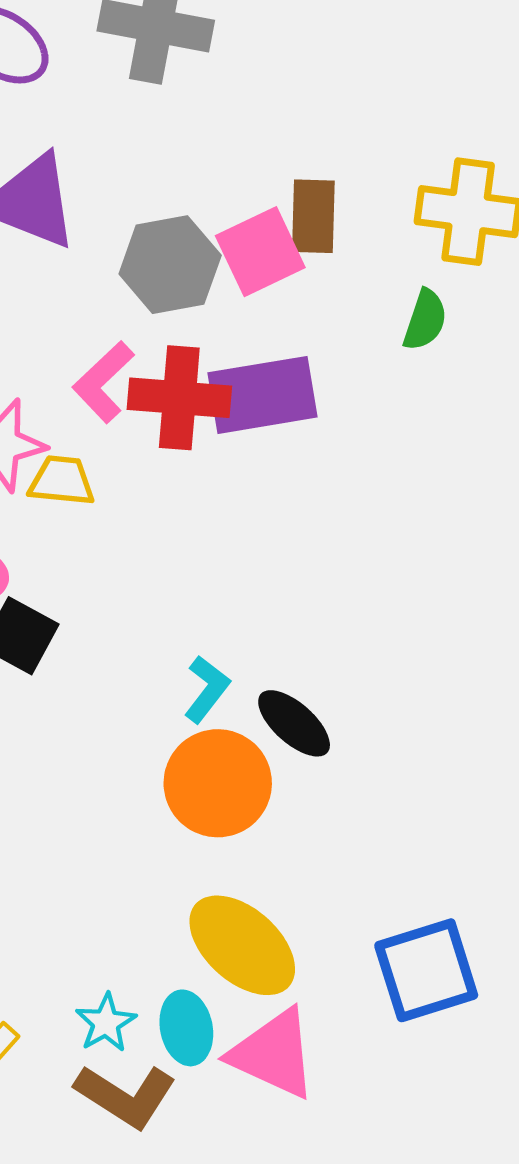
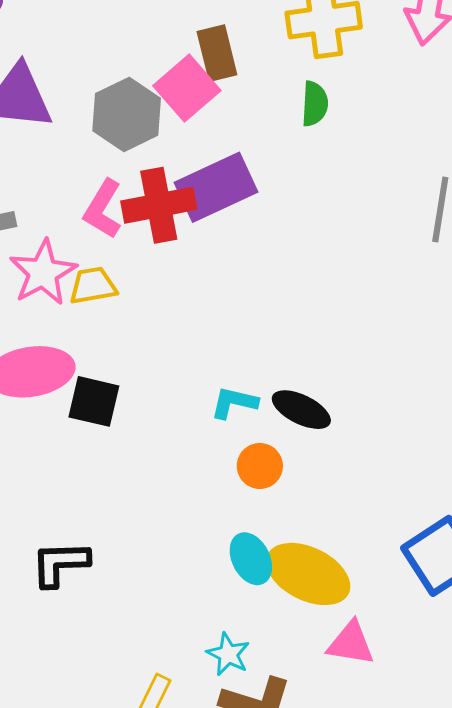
cyan L-shape: (207, 689) -> (234, 403), turned -99
orange circle: (218, 783) -> (260, 466), size x0.6
cyan ellipse: (186, 1028) -> (251, 559), moved
pink triangle: (274, 1054) -> (351, 643), size x0.7

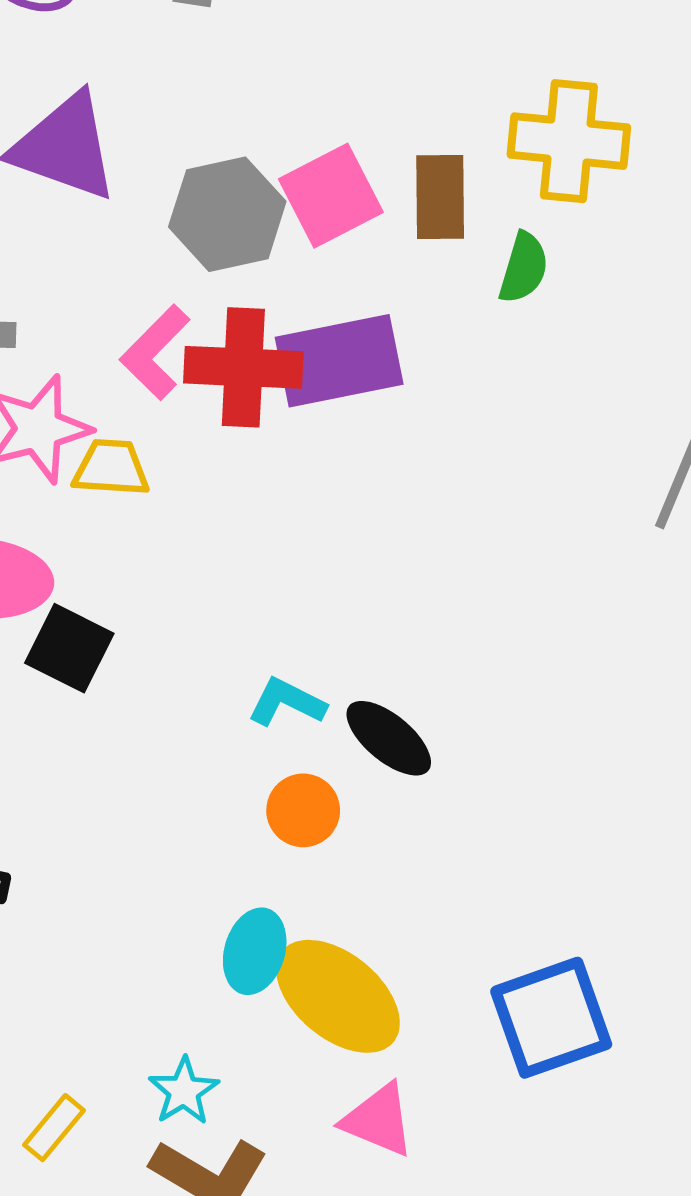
brown rectangle: (217, 53) -> (440, 197), moved
cyan ellipse: (251, 559) -> (255, 951), turned 30

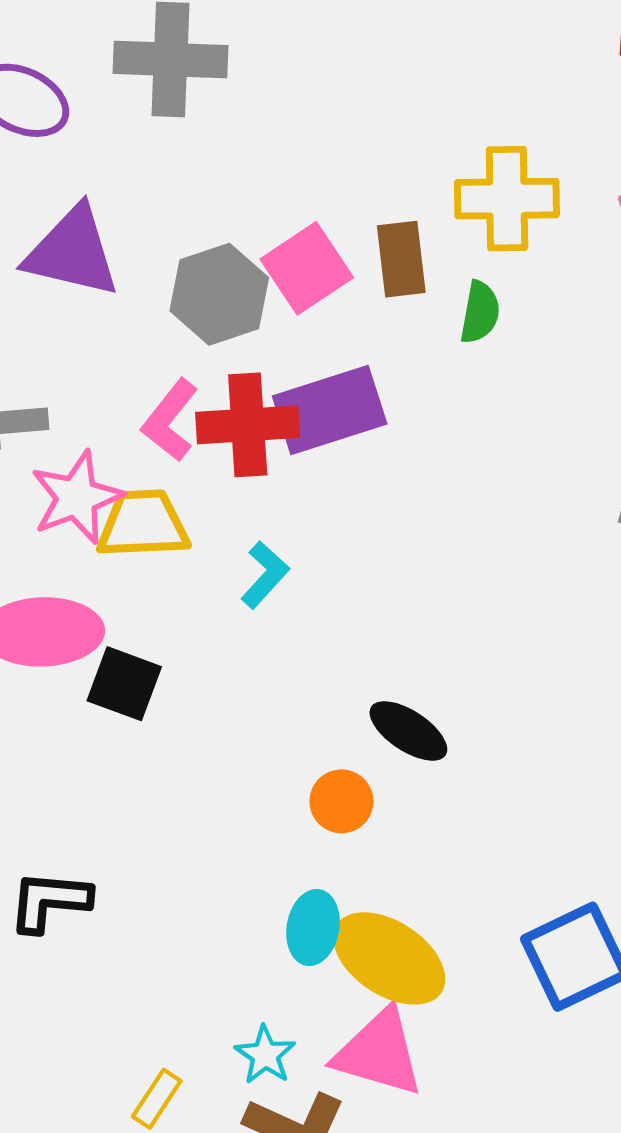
yellow trapezoid: (111, 468) -> (143, 524), size x1.4
cyan L-shape: (287, 702) -> (265, 575), moved, turned 112
pink triangle: (378, 1120) -> (379, 1053), moved, size x1.4

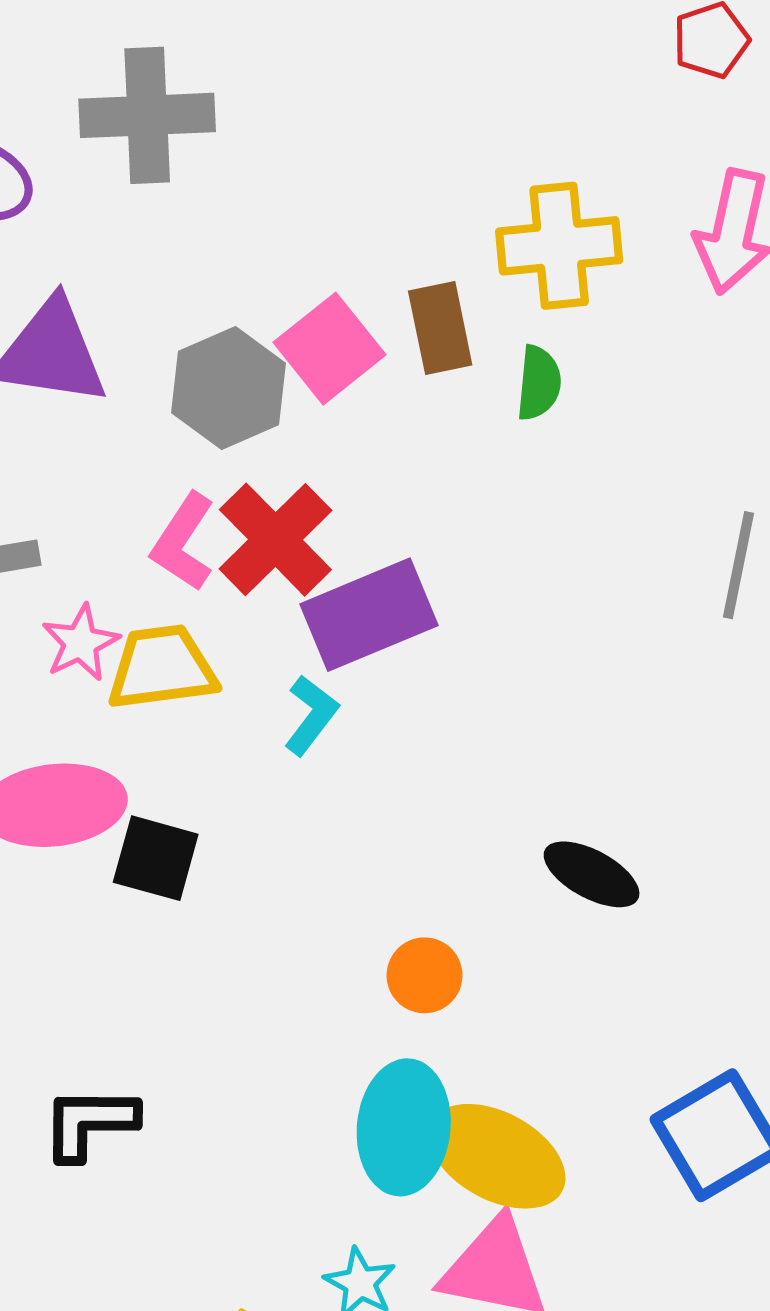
purple rectangle: (330, 410) -> (369, 615), moved
red cross: (248, 425) -> (275, 540), turned -36
pink star: (77, 497) -> (81, 643), size x0.7
black ellipse: (408, 731) -> (592, 874), moved
cyan ellipse: (313, 928) -> (404, 1127), size x1.5

